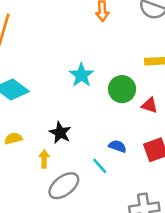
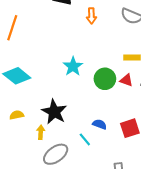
red triangle: (149, 105) -> (126, 80), moved
black star: (60, 133) -> (54, 112), size x1.4

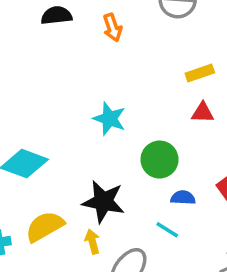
green circle: (105, 79) -> (160, 160), moved
yellow semicircle: (17, 115) -> (45, 227), size x1.6

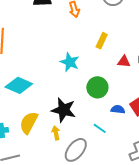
yellow rectangle: (200, 73) -> (102, 41), moved, turned -49
blue semicircle: (183, 198) -> (118, 109), moved
yellow semicircle: (45, 227) -> (29, 123), turned -35

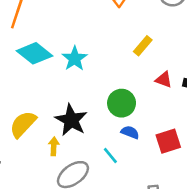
cyan star: (70, 62) -> (75, 59), moved
cyan diamond: (19, 85) -> (34, 53), moved
blue semicircle: (118, 109) -> (130, 132), moved

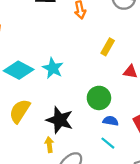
yellow semicircle: (23, 124) -> (20, 111), moved
cyan line: (110, 156) -> (108, 143), moved

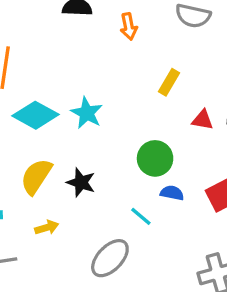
black star: (60, 120) -> (81, 182), moved, size x0.7
cyan line: (108, 143) -> (141, 216), moved
yellow arrow: (49, 145) -> (47, 228), moved, turned 80

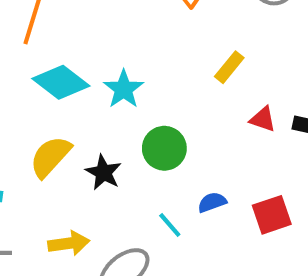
green circle: (155, 158) -> (164, 148), moved
blue semicircle: (172, 193) -> (212, 202), turned -40
yellow arrow: (47, 228) -> (69, 243), moved, size x1.4

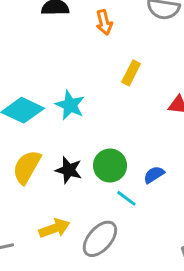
yellow rectangle: (229, 67) -> (131, 73), moved
green circle: (164, 148) -> (110, 166), moved

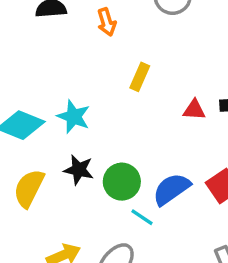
black star: (69, 170) -> (79, 170), moved
blue semicircle: (154, 175) -> (171, 189), size x1.6

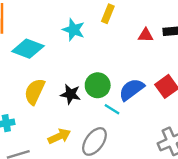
cyan star: (74, 117) -> (74, 30), moved
black star: (79, 170) -> (71, 94), moved

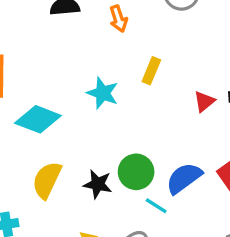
red triangle: (146, 35) -> (204, 101), turned -42

